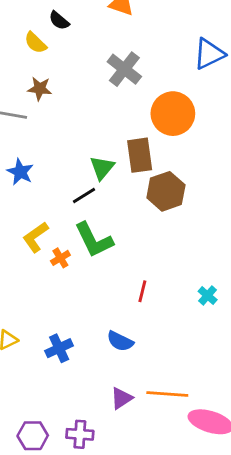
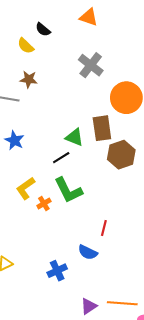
green triangle: (102, 168) -> (74, 137), turned -48
blue semicircle: (120, 341) -> (88, 252), moved
blue cross: (59, 348) -> (57, 271), moved

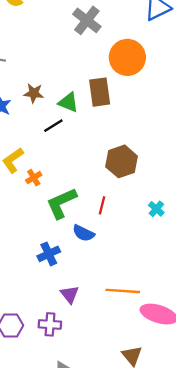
brown star: (29, 79) -> (34, 93), moved
brown hexagon: (121, 155) -> (122, 161), moved
green L-shape: (68, 190) -> (61, 203), moved, turned 92
purple triangle: (89, 306) -> (70, 294), moved, turned -36

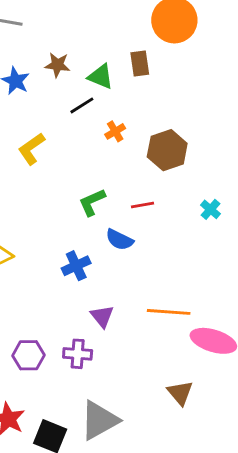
brown rectangle: (100, 92) -> (140, 64), size x0.7
orange cross: (34, 178) -> (115, 131), moved
green L-shape: (61, 203) -> (92, 202), size x0.7
red line: (102, 205) -> (143, 205), turned 66

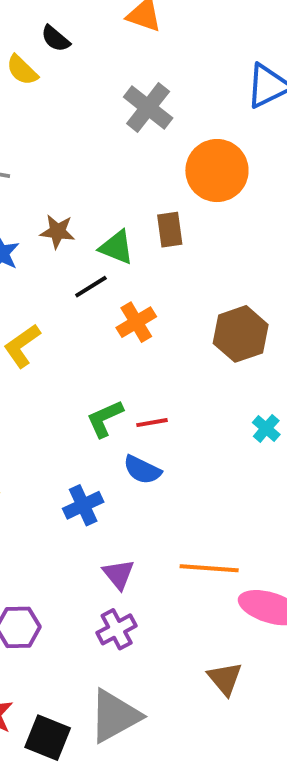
orange cross: (115, 131) -> (136, 322), size x1.4
brown hexagon: (167, 150) -> (241, 334), moved
red line: (143, 205) -> (152, 423), moved
purple cross: (78, 354) -> (117, 629), moved, turned -32

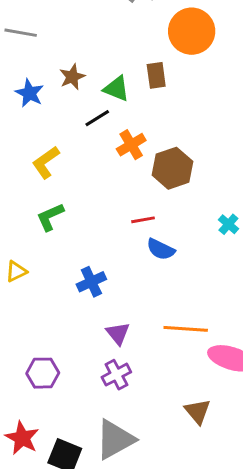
brown star: (57, 232) -> (72, 77), turned -30
brown hexagon: (241, 334) -> (172, 168), moved
green L-shape: (105, 419) -> (50, 217), moved
blue semicircle: (142, 470) -> (161, 249), moved

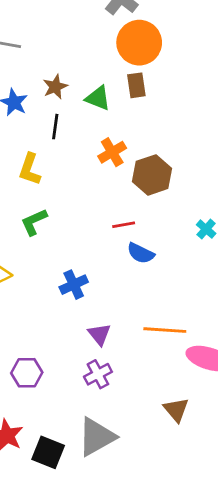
orange circle: (192, 31) -> (139, 43), moved
black line: (97, 118) -> (55, 127), moved, turned -50
yellow L-shape: (46, 162) -> (30, 169), turned -36

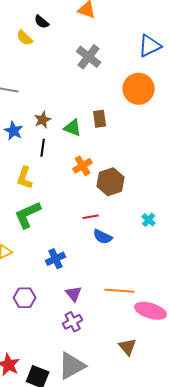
orange circle: (139, 43) -> (139, 89), moved
green L-shape: (34, 222) -> (28, 215), size x1.4
purple hexagon: (27, 373) -> (25, 298), moved

